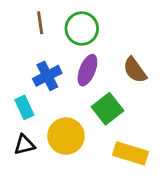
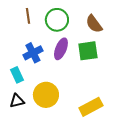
brown semicircle: (135, 70) -> (94, 24), moved
green square: (108, 109) -> (88, 51), moved, turned 30
yellow rectangle: (130, 153) -> (91, 107), turned -45

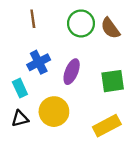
green circle: (57, 20) -> (81, 23), moved
purple ellipse: (61, 49) -> (72, 72), moved
green square: (88, 51) -> (113, 81), moved

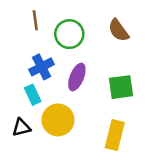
green circle: (81, 23) -> (69, 34), moved
cyan rectangle: (20, 88) -> (33, 95), moved
yellow rectangle: (107, 126) -> (115, 135), turned -48

